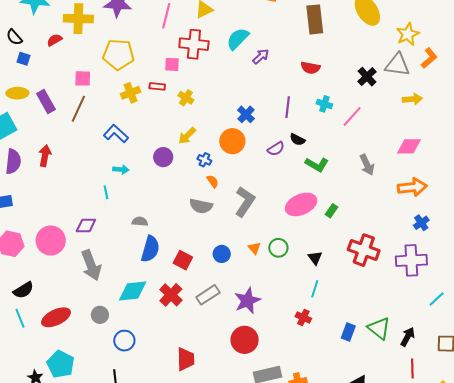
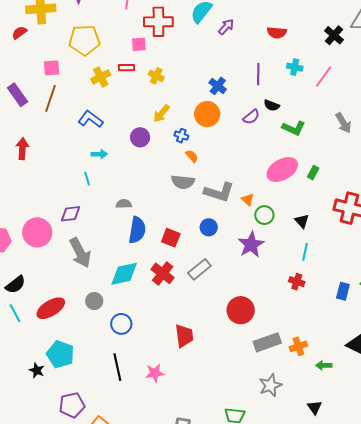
gray L-shape: (245, 202) -> (219, 192), moved, turned 80
orange triangle: (254, 248) -> (248, 200), moved
purple star: (247, 301) -> (251, 245), moved

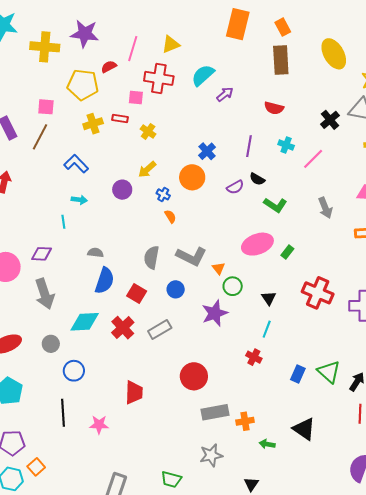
red semicircle: (19, 33) -> (109, 67), moved
gray semicircle: (183, 182) -> (151, 257), moved, turned 85

